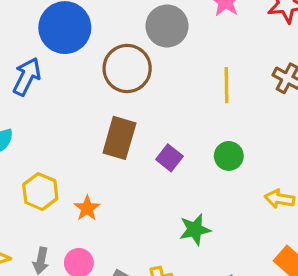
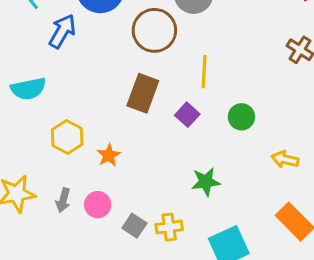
yellow line: (227, 85) -> (204, 72), moved

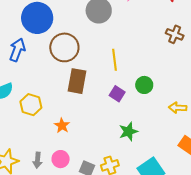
brown circle: (154, 30) -> (64, 47), moved
purple square: (187, 115) -> (117, 94), moved
yellow hexagon: (67, 137) -> (31, 105), moved

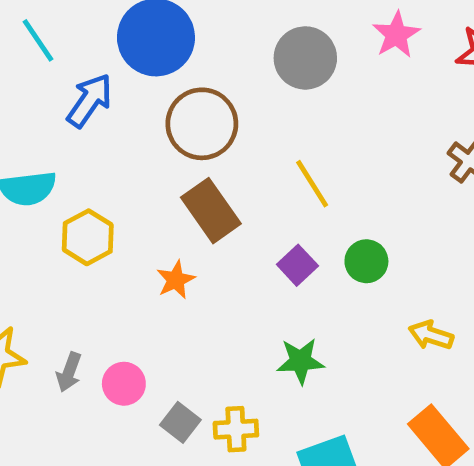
yellow line: (115, 60) -> (312, 184), turned -40
brown rectangle: (77, 81) -> (211, 211), turned -60
orange star: (62, 126) -> (176, 280), moved

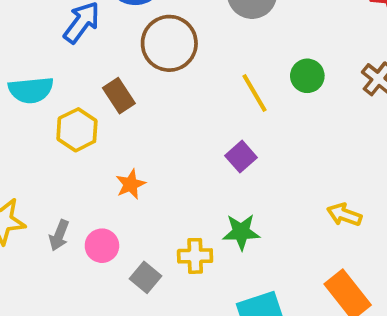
brown rectangle: (211, 211) -> (119, 96), moved, size x0.7
green circle: (366, 261) -> (307, 76), moved
orange star: (176, 280) -> (131, 184), moved
yellow cross: (236, 429) -> (195, 256), moved

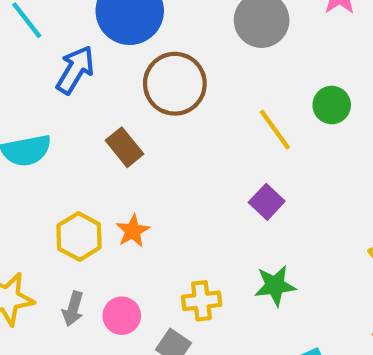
yellow hexagon: (77, 130) -> (79, 237), moved
orange star: (131, 184) -> (133, 231), moved
yellow cross: (195, 256) -> (202, 301), moved

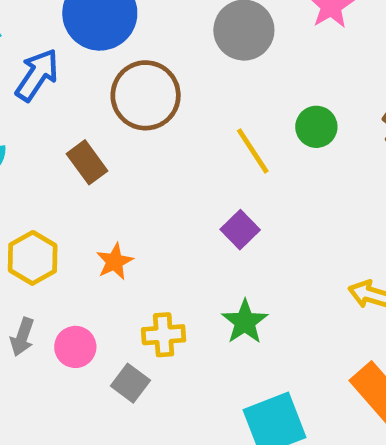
orange star: (133, 231) -> (115, 262), moved
green star: (275, 286) -> (245, 322), turned -30

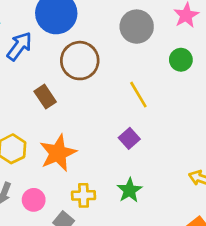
green circle: (316, 127) -> (181, 60), moved
orange star: (115, 262) -> (58, 153), size x1.8

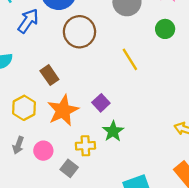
brown rectangle: (45, 97) -> (49, 75), moved
purple square: (129, 138) -> (101, 103), moved
green star: (129, 190) -> (113, 131), moved

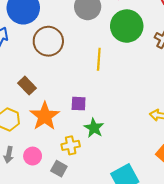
green circle: (165, 29) -> (127, 26), size x1.8
yellow line: (130, 59) -> (99, 59), turned 45
purple square: (101, 103) -> (79, 104), turned -35

